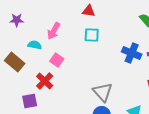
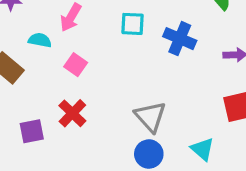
blue cross: (132, 53) -> (180, 39), moved
red cross: (45, 81) -> (72, 113), moved

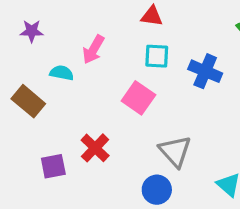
pink square: (76, 65) -> (138, 98), moved, size x1.4
blue circle: (149, 154) -> (157, 190), moved

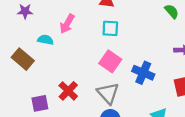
blue cross: (205, 71) -> (143, 73), moved
pink square: (138, 98) -> (110, 61), moved
gray triangle: (175, 151) -> (108, 93), moved

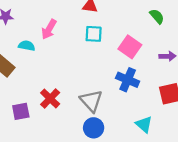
pink square: (110, 61) -> (130, 47), moved

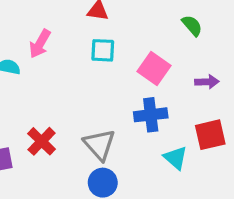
blue cross: (128, 80) -> (151, 115), turned -30
cyan triangle: (144, 124) -> (176, 158), moved

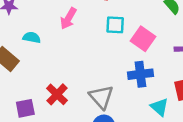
pink arrow: (40, 44) -> (68, 19), moved
cyan square: (103, 50) -> (115, 25), moved

